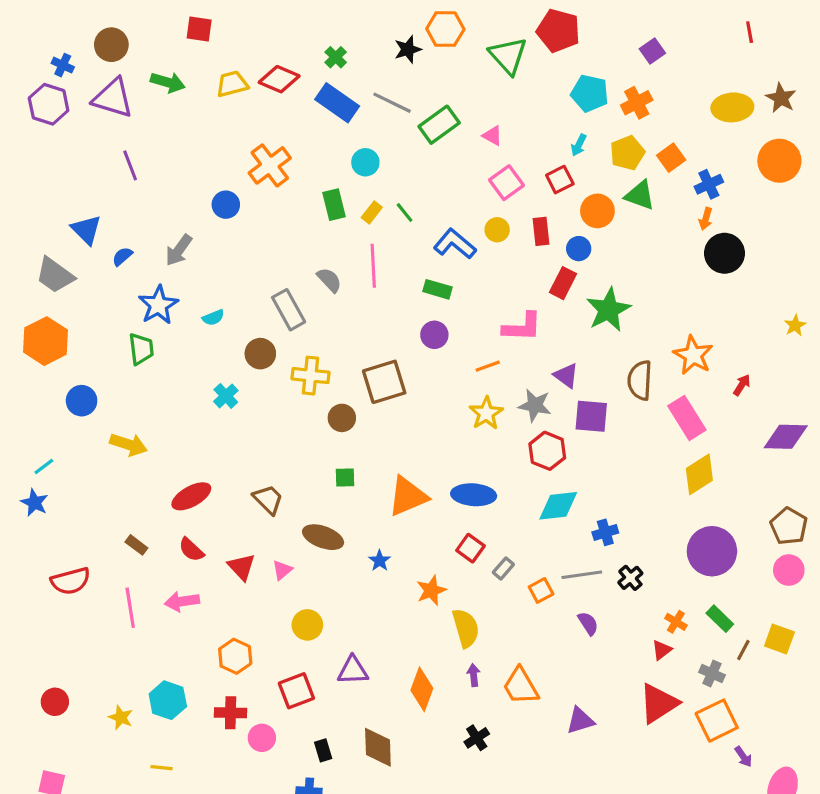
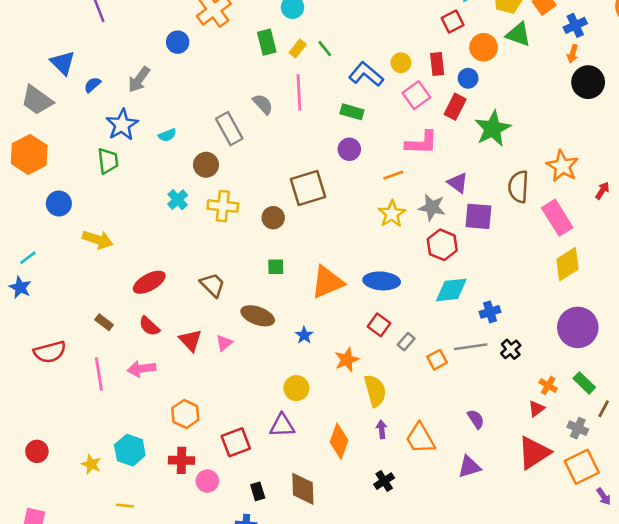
pink square: (507, 183) -> (416, 95), moved
yellow cross: (310, 376) -> (223, 206), moved
purple semicircle: (588, 623) -> (476, 419), moved
yellow circle: (307, 625) -> (296, 388), moved

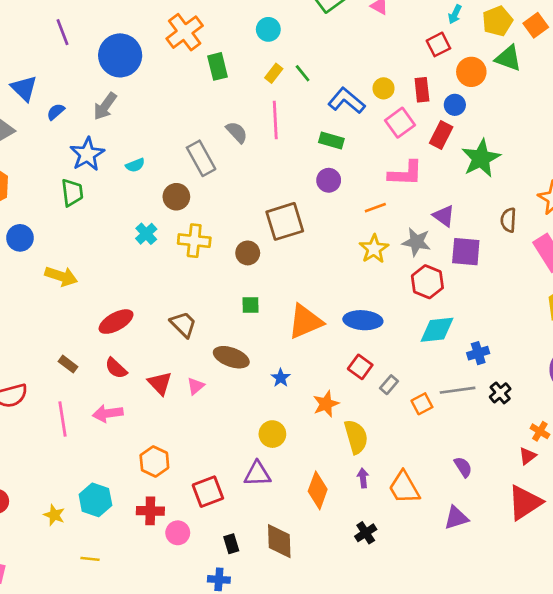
blue circle: (178, 42) -> (120, 55), moved, size x1.8
green rectangle: (267, 42) -> (218, 66), moved
brown semicircle: (518, 187) -> (508, 220), size x0.7

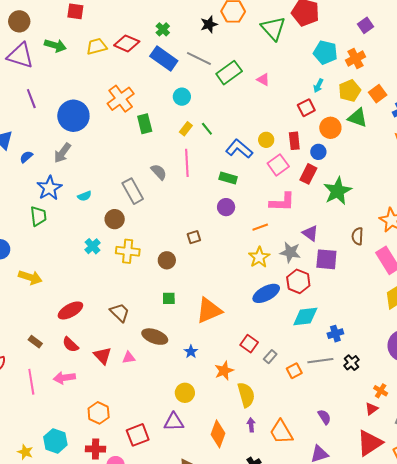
brown square: (285, 221) -> (194, 237), size x0.5
blue ellipse: (363, 320) -> (266, 293), moved, turned -32
pink triangle: (196, 386) -> (129, 358), turned 32

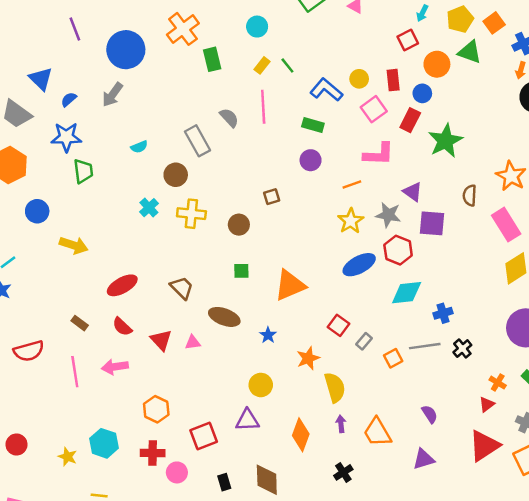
blue star: (49, 188) -> (66, 137), moved, turned 30

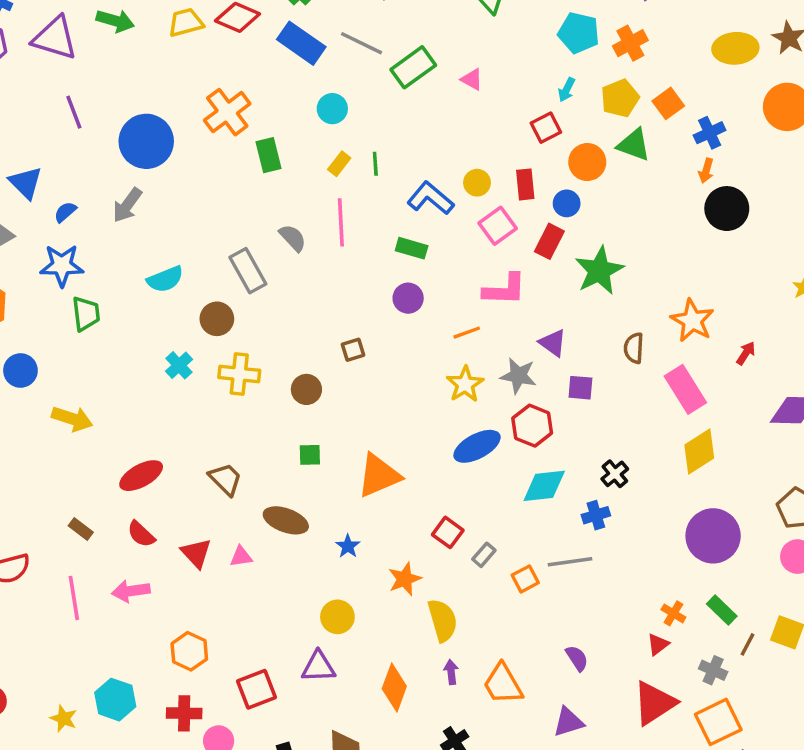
green line: (287, 65) -> (375, 164), turned 35
cyan semicircle: (139, 147) -> (165, 279), size x1.5
purple square: (432, 223) -> (580, 388), size x0.7
black cross: (462, 349) -> (615, 474), moved

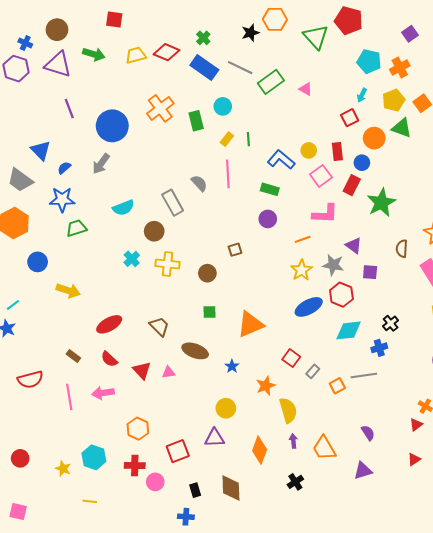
green rectangle: (269, 155) -> (196, 121), moved
green trapezoid: (86, 314) -> (76, 228), turned -100
red triangle: (654, 703) -> (414, 459), size x0.5

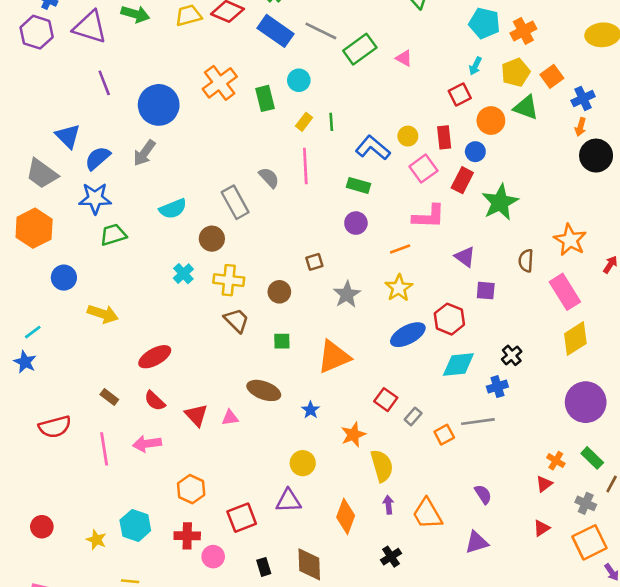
blue semicircle: (64, 168) -> (98, 158), size x1.5
gray star: (333, 265) -> (347, 294), moved, turned 30
brown trapezoid: (159, 326) -> (237, 320), moved

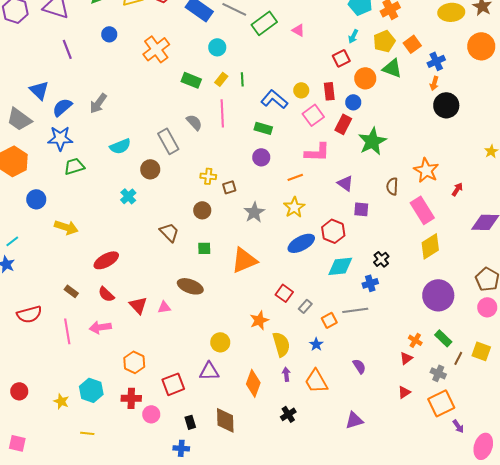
green rectangle: (265, 98) -> (191, 80), moved, turned -54
blue circle: (159, 105) -> (109, 34), moved, size x0.5
yellow cross: (229, 280) -> (208, 176), moved, size x0.7
blue star: (311, 410) -> (316, 344), moved
purple triangle: (477, 542) -> (354, 420), moved

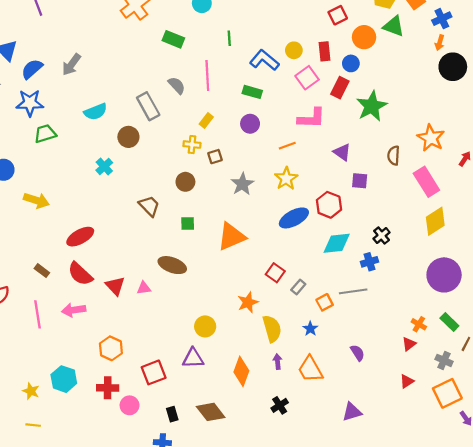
yellow rectangle: (221, 79) -> (206, 120), moved
red semicircle: (106, 294) -> (80, 274), size x1.4
brown diamond: (225, 420) -> (211, 412), turned -36
yellow line: (87, 433) -> (33, 425), moved

